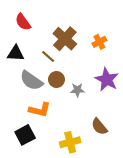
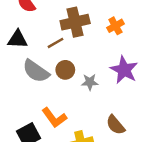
brown cross: (65, 39) -> (75, 22), turned 35
brown line: (48, 56) -> (55, 43), turned -72
orange L-shape: (40, 110) -> (54, 118), moved, turned 40

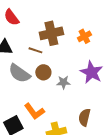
brown line: (55, 43) -> (35, 50), turned 48
brown semicircle: (115, 125) -> (84, 117), turned 54

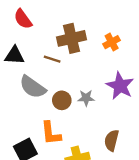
brown circle: (43, 72) -> (62, 100), moved
orange L-shape: (34, 111) -> (51, 133), turned 30

